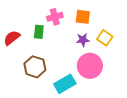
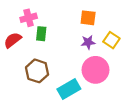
pink cross: (55, 17) -> (29, 18), moved

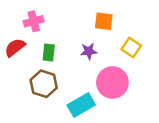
green rectangle: (41, 34) -> (49, 53), moved
purple star: (88, 42) -> (89, 51), moved

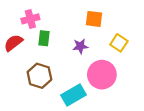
green rectangle: (49, 53) -> (44, 38), moved

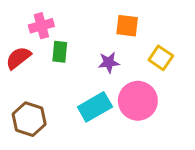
brown hexagon: (39, 76) -> (29, 119), moved
cyan rectangle: (74, 95) -> (95, 107), moved

